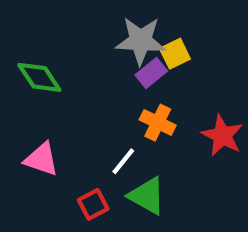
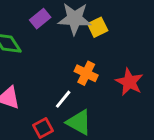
purple rectangle: (151, 73) -> (40, 19), moved

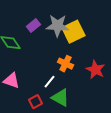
yellow square: (98, 27) -> (73, 32), size x1.6

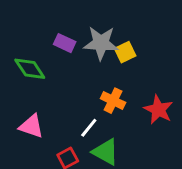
purple rectangle: (33, 26) -> (65, 43), turned 64
yellow square: (73, 32) -> (125, 52), size x0.6

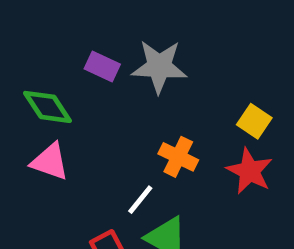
yellow square: (125, 52) -> (254, 121), moved, turned -30
pink triangle: (31, 126) -> (50, 162), moved

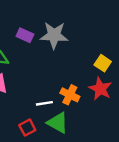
orange cross: (178, 157) -> (70, 95), moved
white line: (140, 200) -> (44, 103), turned 42

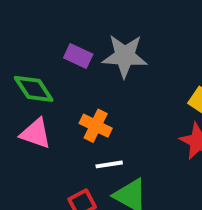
orange cross: (70, 95) -> (96, 126), moved

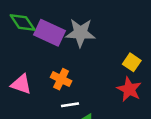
purple rectangle: (78, 56) -> (50, 33), size x1.6
green diamond: (34, 89) -> (23, 22), moved

